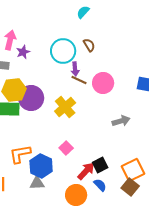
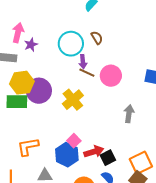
gray arrow: (121, 121) -> (129, 114), turned -66
blue hexagon: (41, 166) -> (67, 155), moved
red arrow: (86, 171) -> (94, 152), moved, turned 30

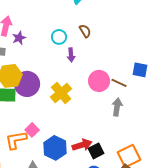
cyan circle: (71, 44) -> (59, 37), size x0.6
brown line: (87, 73) -> (119, 83), moved
pink circle: (111, 76) -> (99, 81), moved
pink square: (74, 141) -> (32, 130), moved

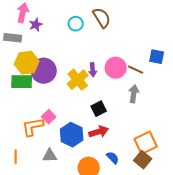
brown semicircle: (85, 31) -> (102, 18), size x1.5
purple arrow: (71, 55) -> (93, 70), moved
black square: (96, 151) -> (99, 109), moved

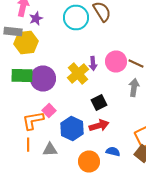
cyan circle: (76, 24) -> (76, 18), size x1.6
yellow hexagon: (27, 63) -> (26, 42), moved
purple circle: (44, 71) -> (43, 78), moved
orange line: (16, 157) -> (28, 144), moved
blue semicircle: (113, 158) -> (113, 152), turned -32

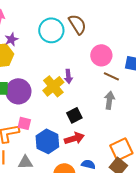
purple star: (36, 18) -> (11, 39), moved
pink circle: (116, 62) -> (101, 55), moved
pink square: (49, 110) -> (24, 123), turned -32

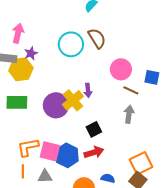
purple circle: (18, 91) -> (56, 105), moved
pink square: (24, 123) -> (50, 151), moved, size x1.5

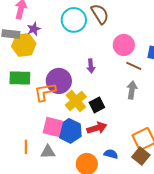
yellow cross: (73, 100) -> (76, 101), moved
orange L-shape: (28, 147) -> (45, 92), moved

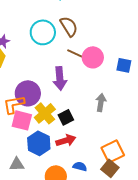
purple arrow: (91, 66) -> (60, 78), size x1.6
brown line: (134, 66) -> (75, 53), moved
pink square: (53, 127) -> (22, 120), moved

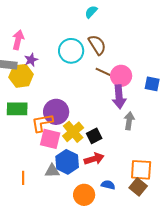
purple arrow: (60, 78) -> (119, 97), moved
orange square: (113, 151) -> (141, 170), turned 30
gray triangle: (17, 164) -> (52, 171), moved

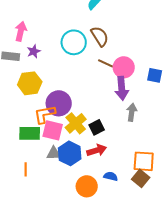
yellow hexagon: (21, 76) -> (30, 83), moved
green rectangle: (17, 109) -> (30, 133), moved
gray triangle: (52, 171) -> (54, 153), moved

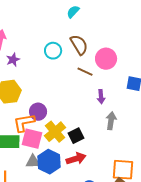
cyan circle: (74, 42) -> (53, 51), size x0.7
pink circle: (124, 67) -> (106, 59), moved
purple arrow: (122, 88) -> (101, 97), size x0.6
purple circle: (59, 103) -> (38, 112), size x0.7

